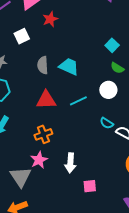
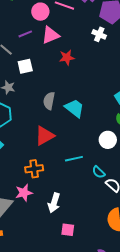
white square: (22, 36) -> (25, 66), moved
red triangle: (46, 100) -> (45, 136), turned -40
cyan line: (78, 101) -> (74, 159), moved

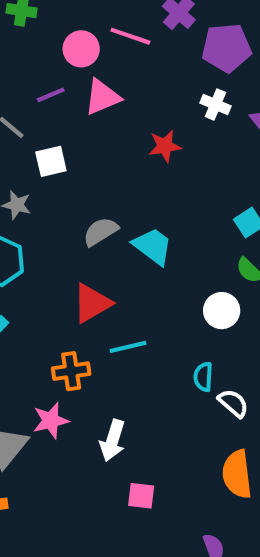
white cross: (99, 34) -> (215, 105), moved
red star: (67, 58) -> (165, 146), moved
gray semicircle: (49, 101) -> (101, 232), turned 48
cyan line: (74, 159) -> (128, 347), moved
cyan semicircle: (99, 172) -> (203, 377), turned 48

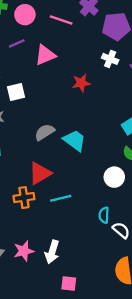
pink circle: (81, 49) -> (25, 15), moved
purple line: (51, 95) -> (17, 43), moved
orange cross: (71, 371) -> (24, 198), moved
pink star: (51, 421) -> (24, 251), moved

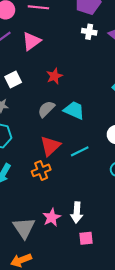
red star: (81, 83) -> (54, 76), moved
cyan line: (61, 198) -> (80, 151), moved
pink square: (69, 284) -> (86, 238), moved

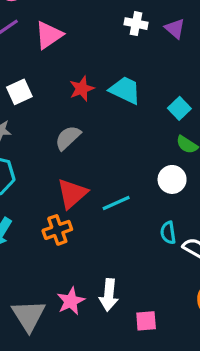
cyan trapezoid: (74, 110) -> (125, 90), moved
pink square: (86, 238) -> (146, 321), moved

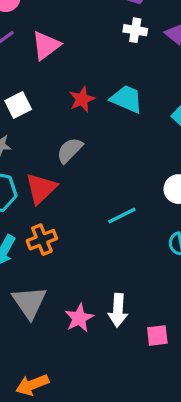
red triangle: (72, 194) -> (41, 188), moved
orange cross: (57, 230) -> (42, 240), moved
gray triangle: (29, 316) -> (29, 302), moved

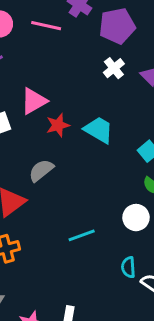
white cross: (135, 30) -> (114, 68), turned 35
pink triangle: (46, 45) -> (34, 101), moved

